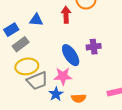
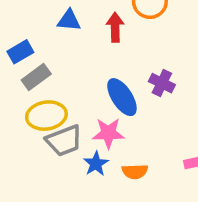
blue triangle: (36, 20) -> (69, 20), moved
purple cross: (94, 47) -> (162, 83), turned 32

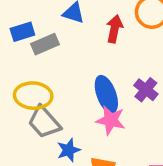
gray rectangle: (36, 77) -> (45, 44), moved
pink star: (108, 133) -> (111, 120), moved
gray trapezoid: (64, 141) -> (44, 122), turned 57

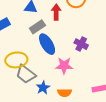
gray rectangle: (45, 44) -> (37, 27), moved
blue ellipse: (106, 94) -> (47, 44), moved

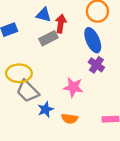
red arrow: (56, 12) -> (61, 24), moved
blue ellipse: (47, 44) -> (93, 40), moved

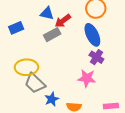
red arrow: (61, 24) -> (63, 21), turned -133
pink star: (73, 87) -> (87, 78), moved

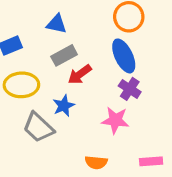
red arrow: (63, 21) -> (80, 74), moved
yellow ellipse: (26, 67) -> (21, 85), moved
blue star: (52, 99) -> (64, 106), moved

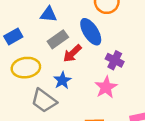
blue ellipse: (124, 56) -> (91, 32), moved
pink star: (115, 120) -> (106, 87), turned -30

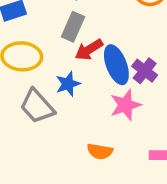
blue ellipse: (91, 32) -> (116, 65), moved
gray rectangle: (58, 39) -> (73, 27), turned -42

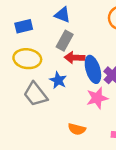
red arrow: (89, 50) -> (75, 57), turned 30
blue star: (68, 84) -> (58, 80), turned -30

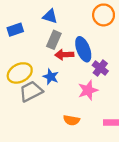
yellow ellipse: (27, 59) -> (20, 73), moved, turned -30
blue ellipse: (93, 69) -> (83, 49), moved
gray trapezoid: (35, 94) -> (31, 91), turned 105

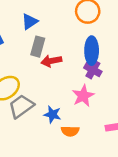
blue triangle: (50, 16) -> (30, 22), turned -42
blue ellipse: (83, 49) -> (92, 51), moved, turned 30
blue star: (51, 77) -> (52, 114), moved

